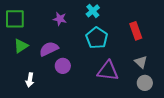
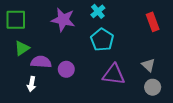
purple star: (60, 19) -> (63, 20), size x1.6
red rectangle: (136, 31) -> (153, 22), moved
purple semicircle: (49, 49) -> (41, 62), moved, turned 30

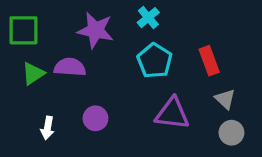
red rectangle: (153, 22) -> (209, 61), moved
purple semicircle: (41, 62) -> (70, 67), moved
purple circle: (66, 69) -> (95, 118), moved

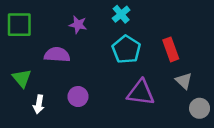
purple star: (95, 30) -> (78, 25), size x0.6
green triangle: (33, 74) -> (22, 78), moved, turned -36
gray circle: (231, 133) -> (200, 108), moved

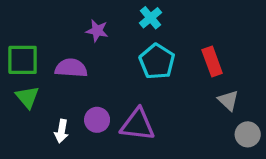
green square: (19, 25) -> (23, 60), moved
purple triangle: (141, 93) -> (138, 125), moved
white arrow: (39, 104) -> (61, 131), moved

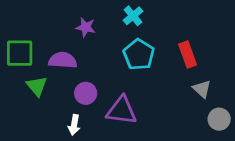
green triangle: (27, 97) -> (37, 86), moved
purple circle: (97, 120) -> (86, 93), moved
white arrow: (61, 131) -> (74, 125), moved

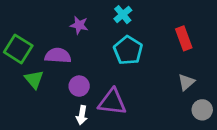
green square: (20, 53) -> (18, 49), turned 32
red rectangle: (188, 55) -> (184, 38), moved
gray triangle: (202, 89) -> (186, 82), turned 36
white arrow: (74, 125) -> (82, 115), moved

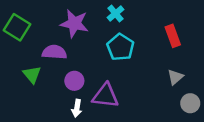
purple star: (79, 25) -> (74, 23), size x1.6
green square: (18, 49) -> (17, 27), moved

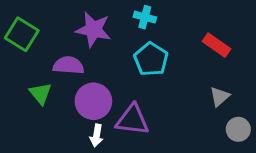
cyan cross: (115, 13) -> (145, 17), turned -35
red rectangle: (173, 36) -> (217, 45), turned -35
purple circle: (74, 81) -> (93, 101), size x1.5

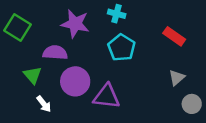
white arrow: (97, 136) -> (44, 104), moved, turned -48

